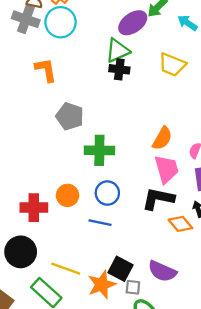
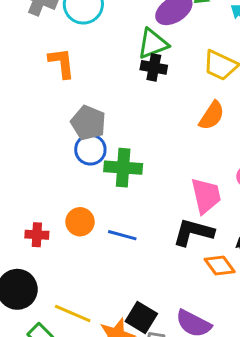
orange semicircle: (162, 138) -> (212, 116), moved
blue circle: (107, 193) -> (90, 150), moved
red cross: (34, 208) -> (37, 235), size x0.7
blue line: (100, 223) -> (122, 235), moved

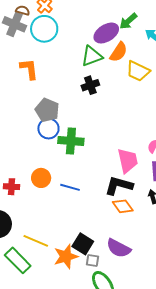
black cross: (154, 67) -> (90, 85), moved, turned -30
orange semicircle: (212, 116) -> (119, 52), moved
orange diamond: (220, 265) -> (123, 206), moved

